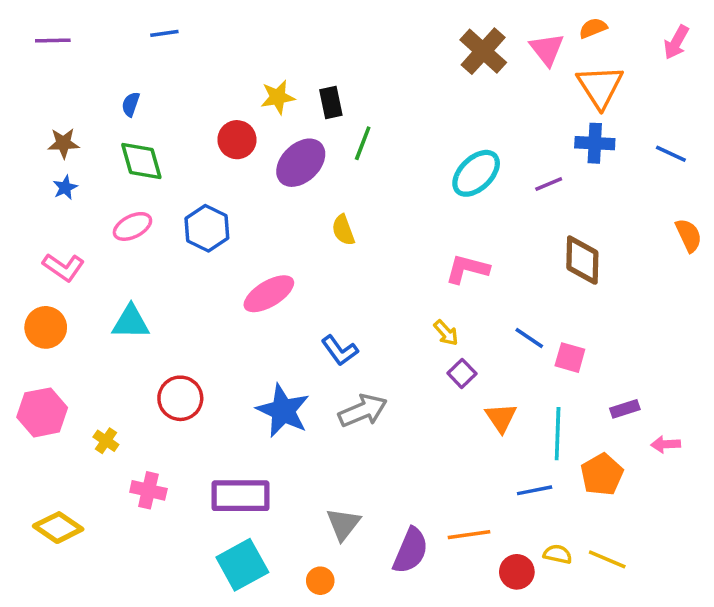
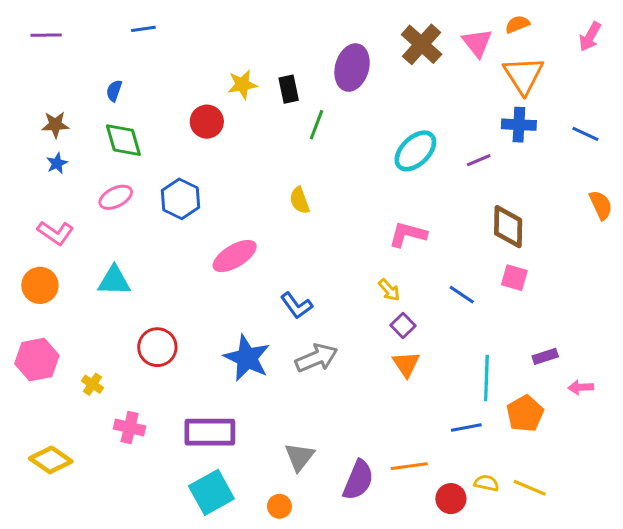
purple ellipse: (301, 163) -> (352, 68), moved, turned -30
pink square: (570, 358) -> (514, 278), moved
orange triangle: (501, 418) -> (406, 364), moved

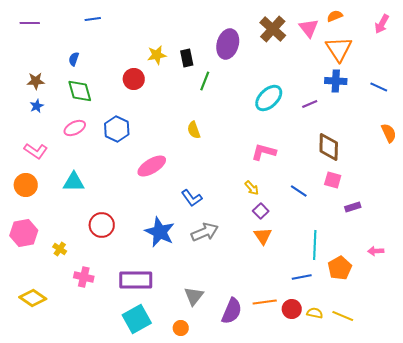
purple rectangle: (545, 356) -> (353, 207), moved
red circle: (451, 499) -> (292, 309), moved

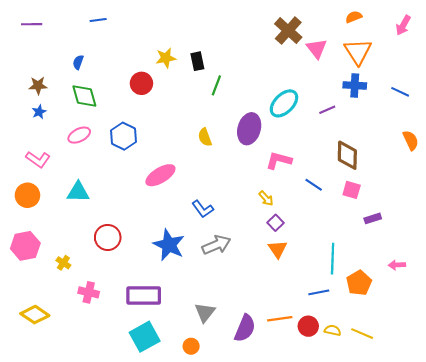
pink triangle: (309, 28) -> (317, 49), moved
purple ellipse: (228, 44) -> (249, 129), moved
blue line: (299, 191) -> (314, 185), moved

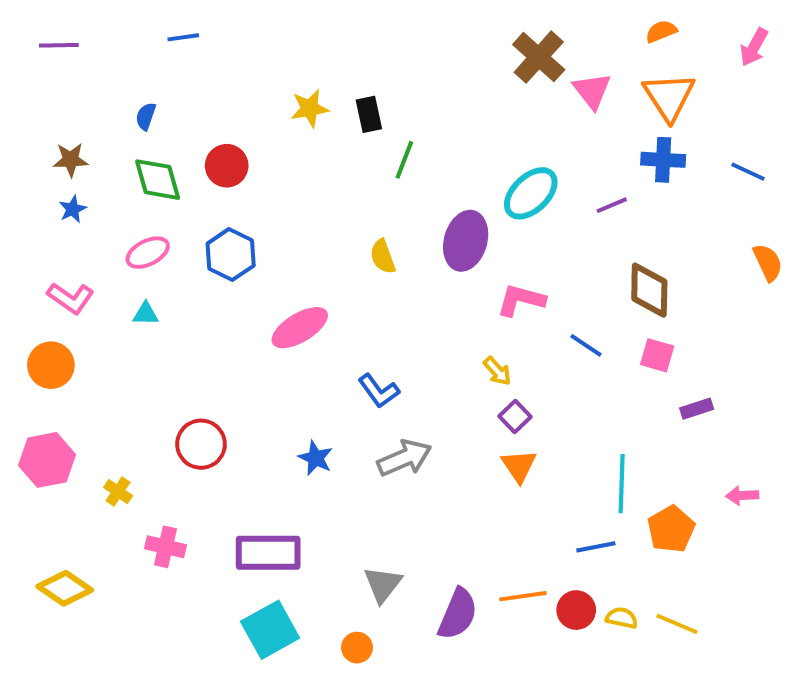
red circle: (141, 83) -> (227, 166), moved
cyan triangle: (78, 192) -> (146, 314), moved, size x0.6
blue star: (169, 245) -> (316, 458), size x0.6

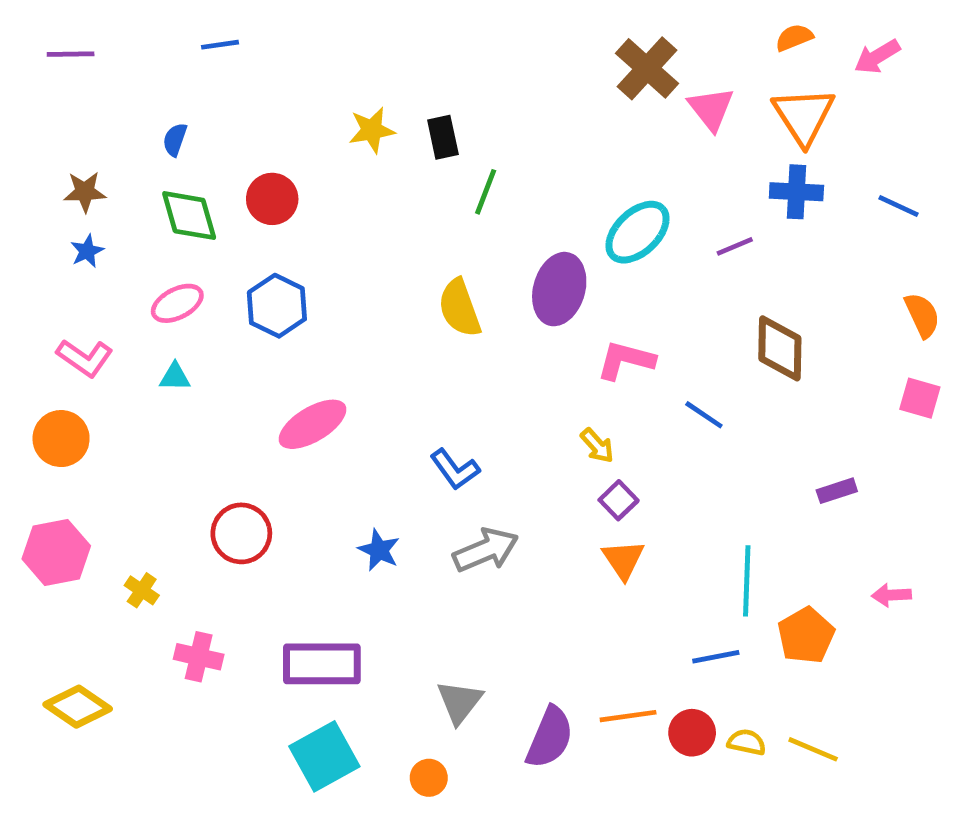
pink arrow: (754, 47) -> (877, 57), moved, turned 30
yellow semicircle: (383, 257) -> (460, 308), size x1.4
pink ellipse: (300, 328) -> (313, 424), moved
pink square: (657, 355) -> (920, 398), moved

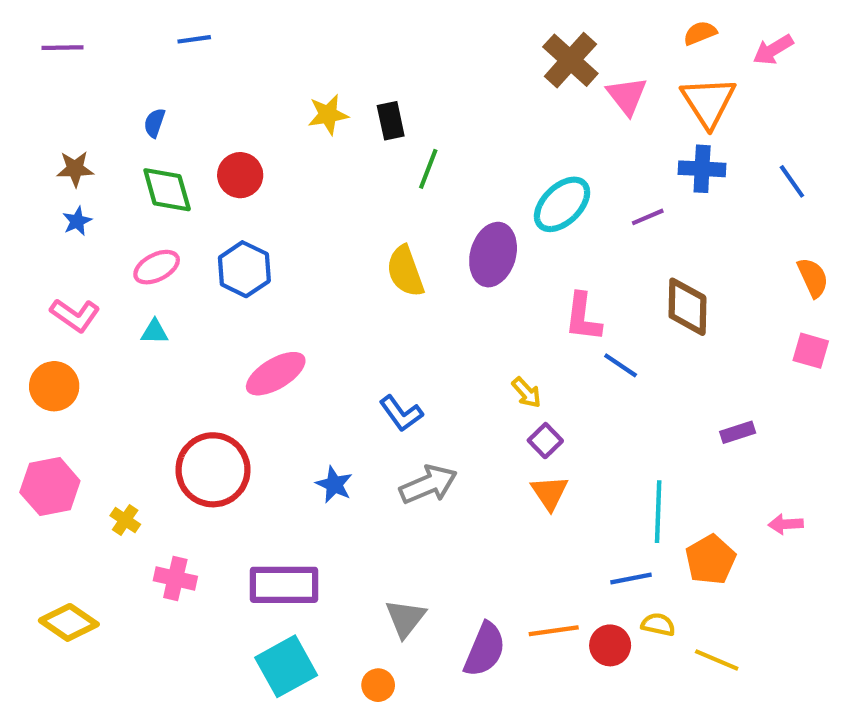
blue line: (898, 206) -> (792, 181), turned 30
pink L-shape: (626, 360) -> (583, 317), moved, turned -98
red circle: (241, 533) -> (213, 470), size x1.4
yellow semicircle: (747, 742) -> (658, 624), moved

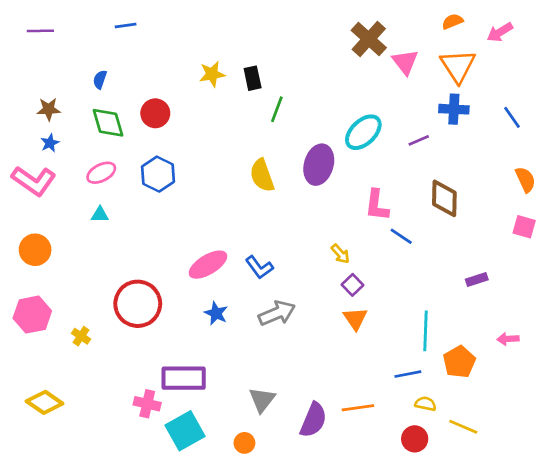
pink L-shape: (75, 315) -> (34, 181), moved, size x1.4
pink ellipse: (276, 374) -> (208, 265), moved
pink cross: (175, 579) -> (147, 404), moved
red circle: (610, 645) -> (415, 439), moved

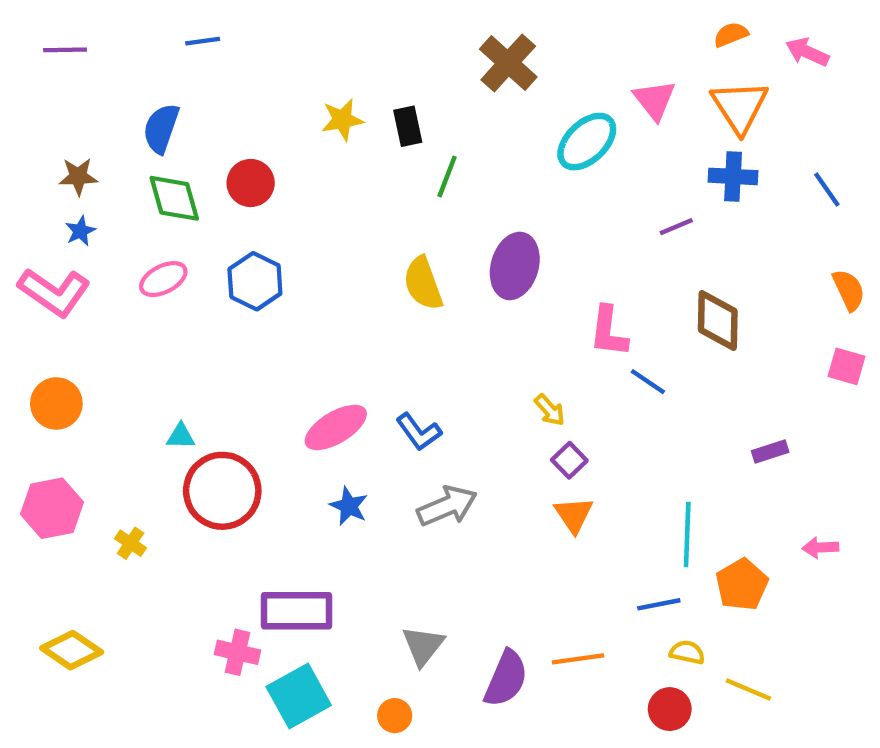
pink arrow: (500, 32) -> (807, 52), turned 55
brown cross: (369, 39) -> (508, 63), moved
blue semicircle: (100, 80) -> (161, 128), size x1.6
cyan ellipse: (363, 132) -> (587, 142), moved
cyan triangle: (100, 215) -> (181, 436), moved

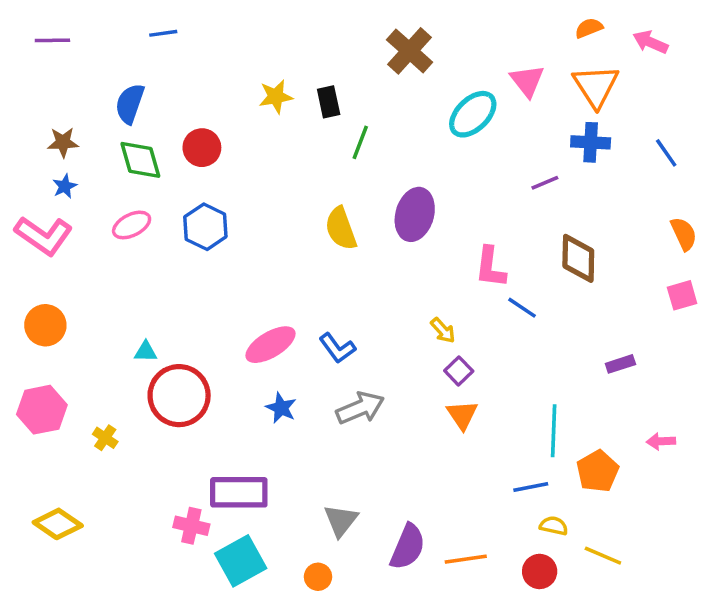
pink square: (847, 366) -> (682, 295), turned -32
orange line: (578, 659) -> (466, 559), moved

